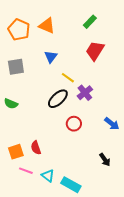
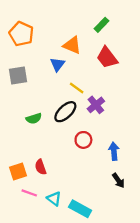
orange triangle: (47, 26) -> (72, 45), moved
red trapezoid: (95, 51) -> (107, 58), turned -70
green semicircle: (11, 104) -> (34, 118), moved, turned -40
blue arrow: (112, 124) -> (114, 151), moved, turned -133

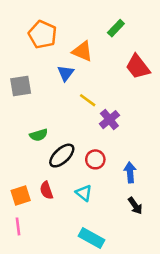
orange pentagon: (21, 34) -> (42, 35), moved
red trapezoid: (107, 58) -> (138, 67), moved
black ellipse: (65, 112) -> (62, 156), moved
pink line: (29, 193) -> (18, 226), moved, turned 63
cyan triangle: (54, 199) -> (84, 193), moved

